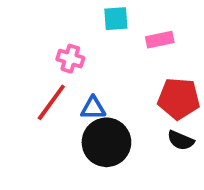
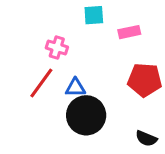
black semicircle: (181, 140) -> (146, 138), moved

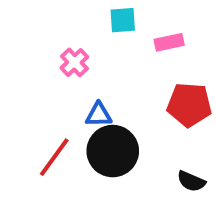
pink cross: (57, 47) -> (74, 62), turned 30
red line: (41, 83) -> (54, 157), moved

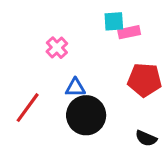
cyan square: (123, 20) -> (114, 21), moved
red line: (54, 157) -> (28, 108), moved

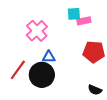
pink cross: (57, 48) -> (37, 31), size x1.5
black circle: (86, 115) -> (42, 75), moved

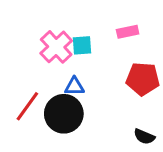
cyan square: (74, 14) -> (82, 45), moved

